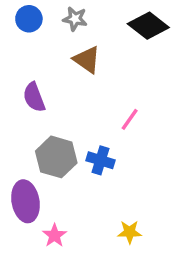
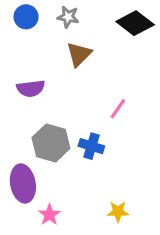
brown triangle: (87, 60) -> (79, 54), turned 40
purple semicircle: (34, 97) -> (31, 88), turned -76

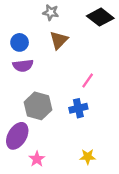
blue circle: (26, 17) -> (20, 42), moved
blue cross: (91, 146) -> (78, 108), moved, turned -30
purple ellipse: (23, 184) -> (17, 136), turned 40

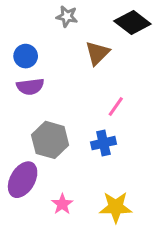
brown triangle: (59, 40) -> (97, 53), moved
yellow star: (88, 157) -> (116, 207), size x1.5
pink star: (37, 159) -> (62, 204), moved

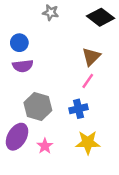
brown triangle: (97, 53) -> (91, 57), moved
pink star: (62, 204) -> (45, 146), moved
yellow star: (116, 207) -> (88, 142), moved

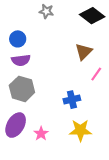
pink line: (88, 81) -> (96, 74), moved
gray hexagon: (38, 107) -> (22, 89), moved

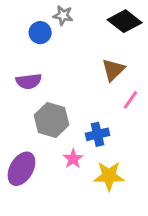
blue circle: (18, 39) -> (40, 33), moved
gray hexagon: (22, 89) -> (52, 120), moved
pink star: (41, 134) -> (73, 159), moved

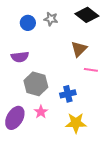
gray star: (63, 15) -> (51, 19), moved
pink line: (130, 100) -> (91, 70), turned 64
pink star: (73, 159) -> (41, 112), moved

